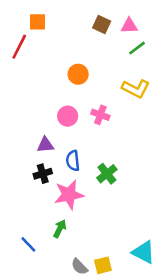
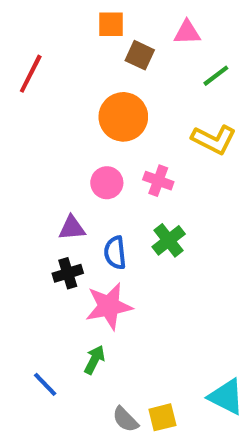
orange square: (38, 22) -> (111, 24), moved
brown square: (102, 24) -> (140, 55), moved
pink triangle: (129, 26) -> (187, 33), moved
orange circle: (78, 74) -> (123, 117), size x1.5
green cross: (107, 174) -> (169, 240), moved

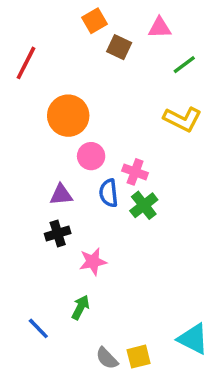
orange square: (111, 24) -> (95, 21), turned -30
orange circle: (123, 117) -> (68, 116), moved
pink cross: (158, 181) -> (135, 172), moved
blue semicircle: (115, 253) -> (109, 193), moved
pink star: (109, 306) -> (93, 262), size x0.7

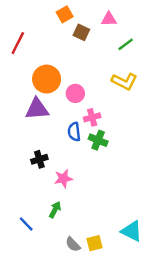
pink circle: (91, 156) -> (75, 93), moved
pink cross: (135, 172) -> (92, 117), turned -35
purple triangle: (61, 195) -> (37, 109), moved, size x1.5
green cross: (144, 205) -> (98, 140), turned -30

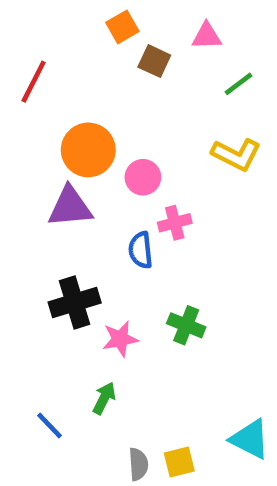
green cross: (98, 140) -> (186, 325), moved
black cross: (39, 159) -> (75, 303), size x1.5
gray semicircle: (73, 244) -> (138, 464), turned -140

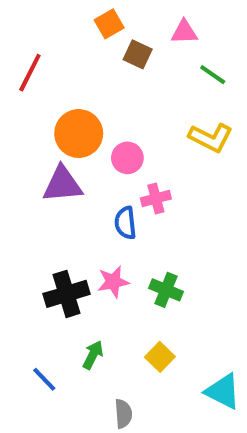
green line: (239, 84) -> (213, 75), turned 72
black cross: (75, 303) -> (67, 294), moved
pink star: (120, 339) -> (113, 282), moved
yellow square: (179, 462) -> (160, 357), moved, turned -32

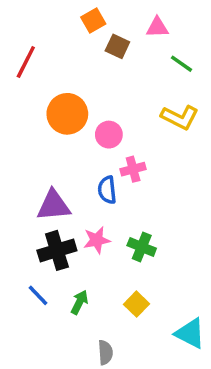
purple triangle: (62, 184) -> (53, 205), moved
blue line: (44, 379) -> (38, 295), moved

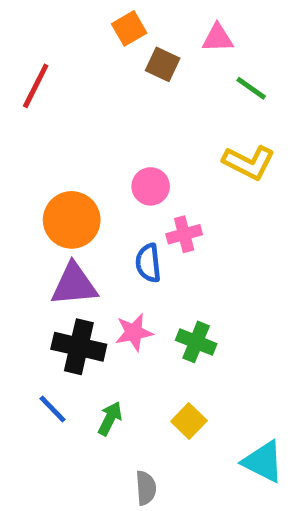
orange circle: (67, 114) -> (72, 220), moved
black cross: (57, 250) -> (79, 347), turned 30

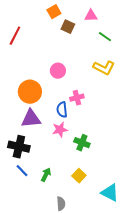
pink circle: (151, 186) -> (58, 71), moved
pink star: (134, 332) -> (60, 130), moved
black cross: (79, 347) -> (19, 147), moved

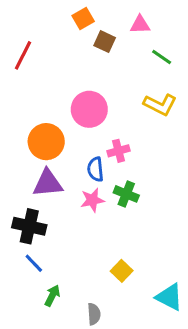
pink circle: (58, 71) -> (89, 109), size x1.5
green cross: (82, 143) -> (126, 194), moved
green arrow: (46, 175) -> (52, 296), moved

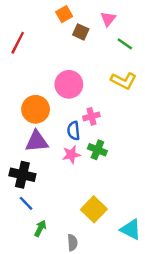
pink triangle: (140, 25) -> (108, 19), turned -49
yellow square: (122, 271) -> (94, 209), size x1.5

